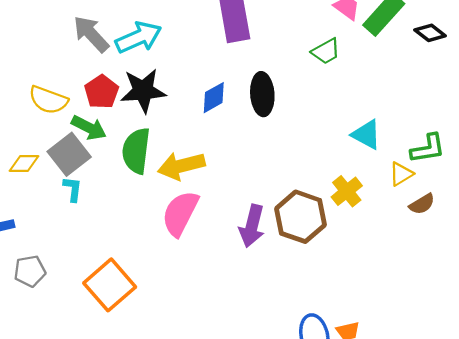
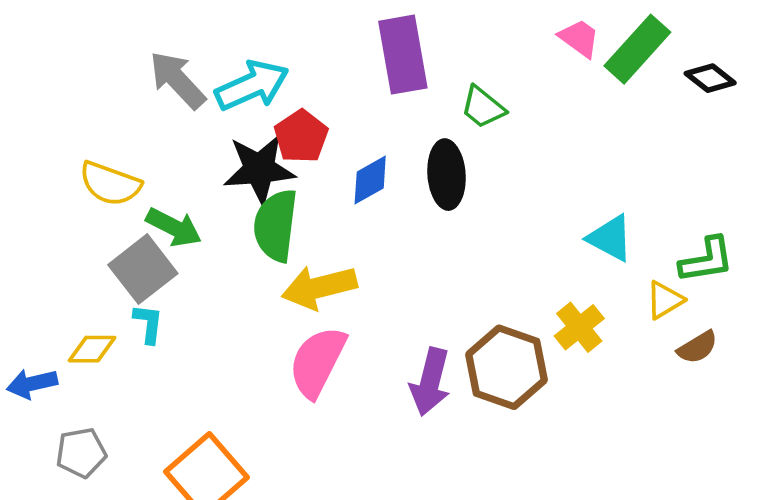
green trapezoid: (326, 51) -> (483, 107), moved, turned 68
red pentagon: (102, 92) -> (301, 136), moved
green semicircle: (136, 151) -> (276, 225), moved
yellow diamond: (24, 164) -> (92, 349), moved

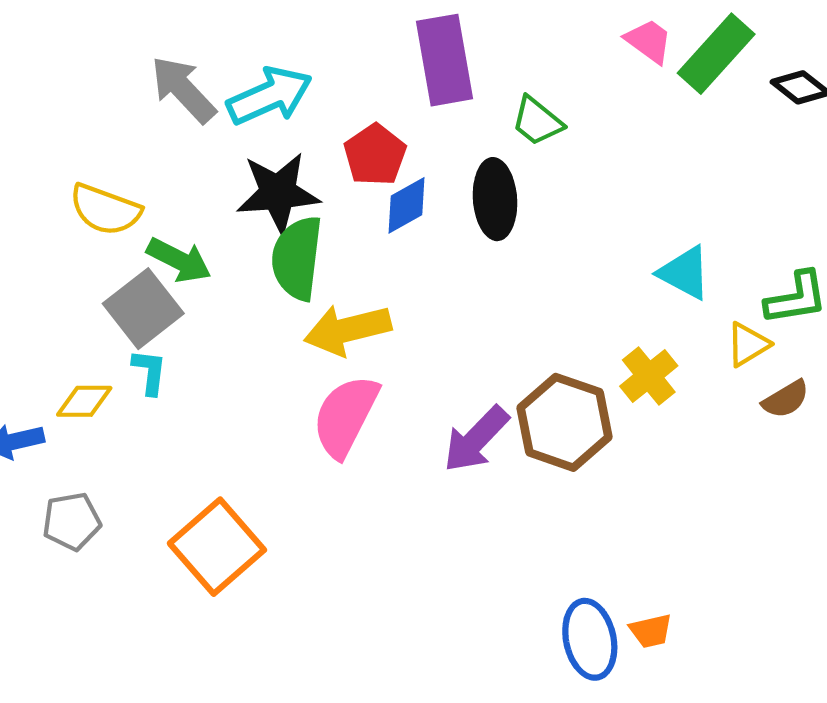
red pentagon: (301, 136) -> (375, 155), moved
purple arrow: (430, 382) -> (476, 439), turned 30

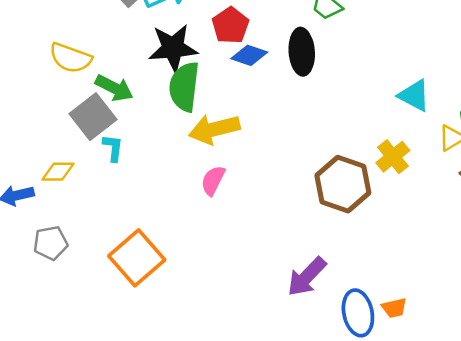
blue diamond: (407, 205) -> (249, 55), turned 48
cyan L-shape: (150, 372) -> (113, 148), moved
pink semicircle: (345, 416) -> (213, 180), size x0.6
purple arrow: (476, 439) -> (307, 277), moved

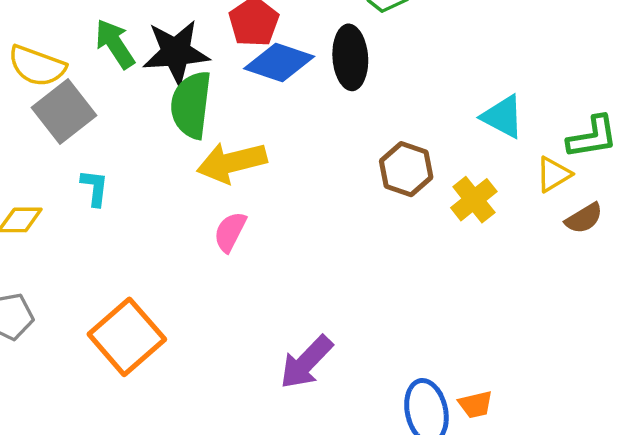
blue diamond: (249, 55) -> (279, 62), size x1.4
green arrow: (114, 88) -> (115, 44), moved, turned -150
gray square: (93, 117) -> (64, 112), moved
brown hexagon: (343, 184) -> (406, 169), moved, size x0.7
purple arrow: (307, 277) -> (306, 362), moved

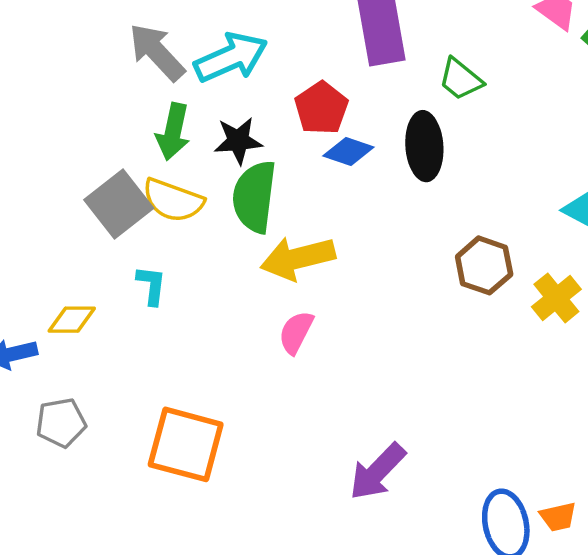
green arrow: (115, 44) -> (173, 132), turned -135
black star: (176, 52) -> (238, 141), size x0.7
blue diamond: (279, 62) -> (348, 152), size x0.7
yellow semicircle: (37, 66) -> (173, 200), moved
orange square: (127, 337) -> (186, 444), turned -34

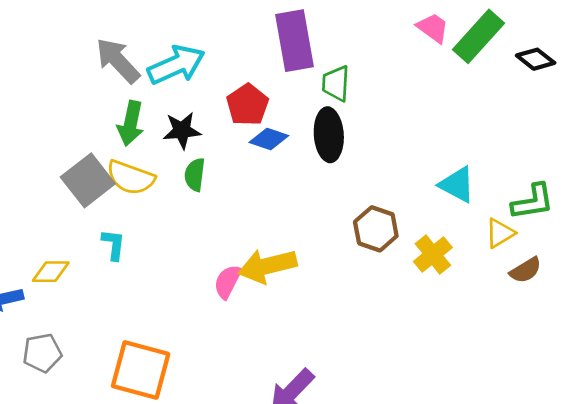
green trapezoid: (461, 79) -> (336, 83), moved, turned 54
green semicircle: (254, 197) -> (195, 175), size x0.6
yellow arrow: (298, 258) -> (267, 266), moved

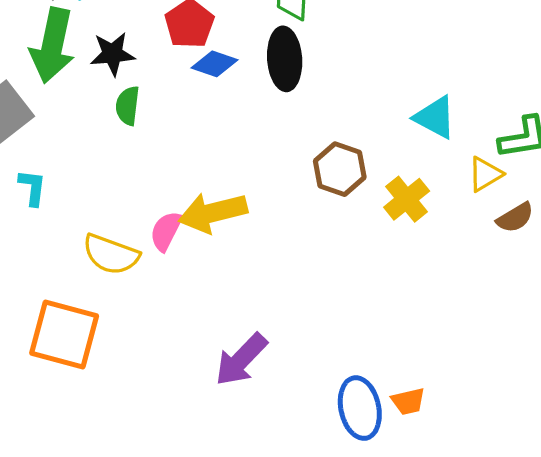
green arrow: (131, 123) -> (52, 46), size x1.4
yellow semicircle: (131, 178) -> (111, 254), moved

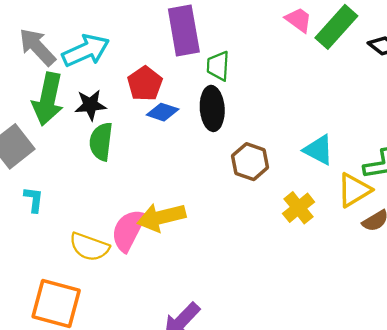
green semicircle: (128, 106) -> (101, 142), size x1.4
brown hexagon: (340, 169) -> (250, 162), moved
yellow triangle: (485, 174) -> (354, 190), size x1.4
pink semicircle: (166, 231) -> (128, 230), size x1.5

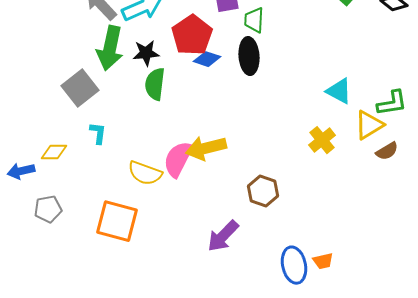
red pentagon: (145, 84) -> (192, 35), size x1.4
brown hexagon: (250, 162) -> (263, 191), moved

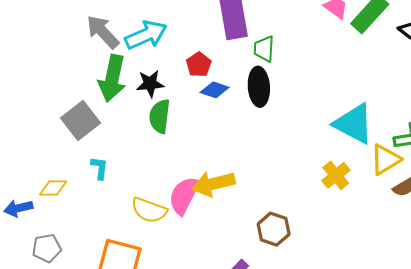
red pentagon: (192, 35) -> (199, 65), size x0.6
cyan triangle: (339, 91) -> (354, 124), size x1.5

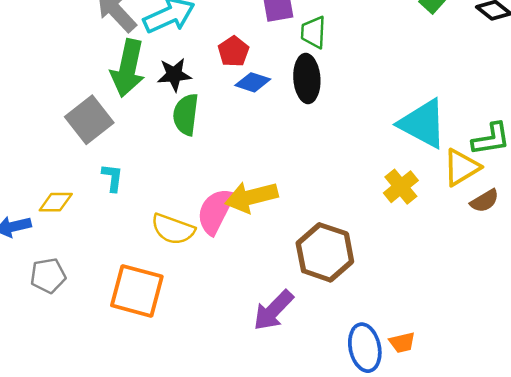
brown hexagon: (274, 229) -> (325, 252), size x1.4

